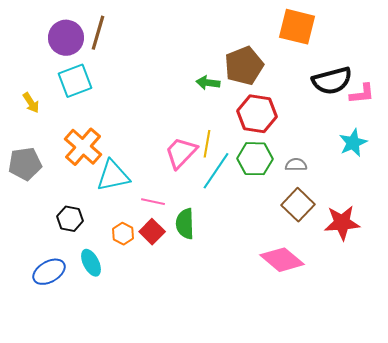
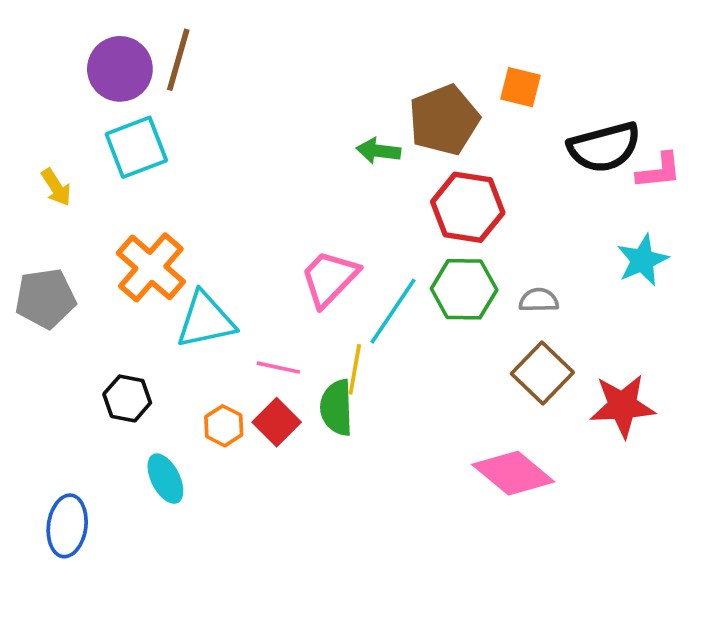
orange square: (297, 27) -> (521, 87), moved, size x0.6
yellow line: (207, 144) -> (355, 369), moved
blue ellipse: (49, 272) -> (67, 526), moved, turned -52

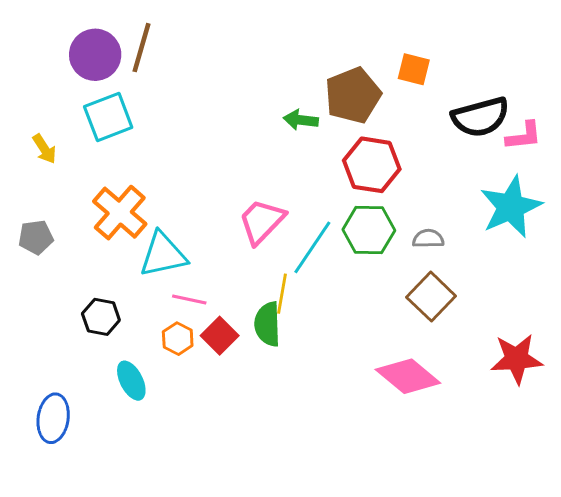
cyan star: (643, 260) -> (511, 207), size x1.5
gray pentagon: (45, 298) -> (36, 237), size x0.7
pink line: (278, 368) -> (189, 300), moved
red star: (622, 406) -> (517, 359), moved

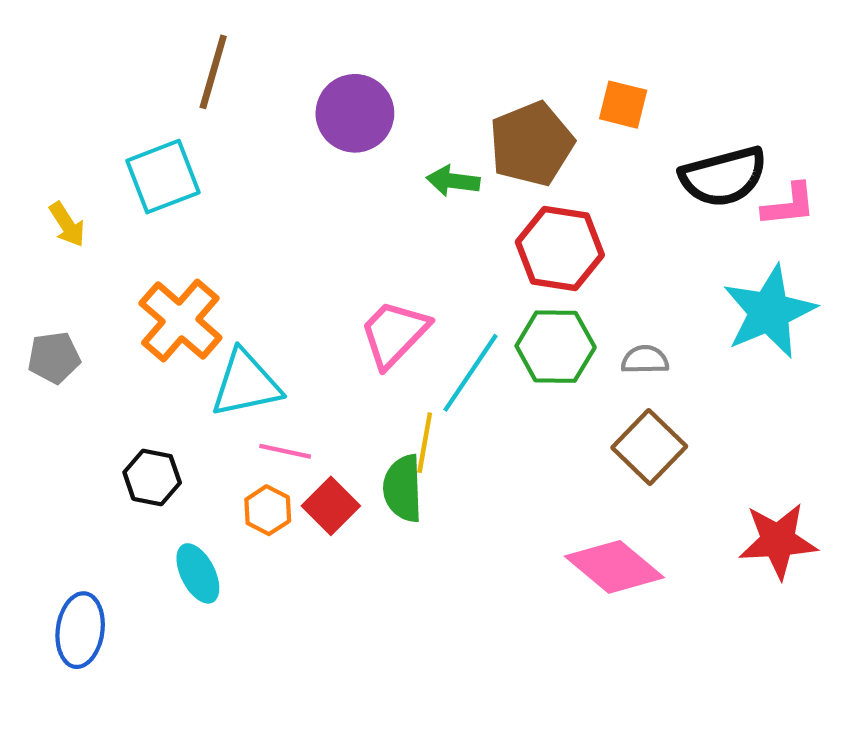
purple circle: (95, 55) -> (355, 113), moved

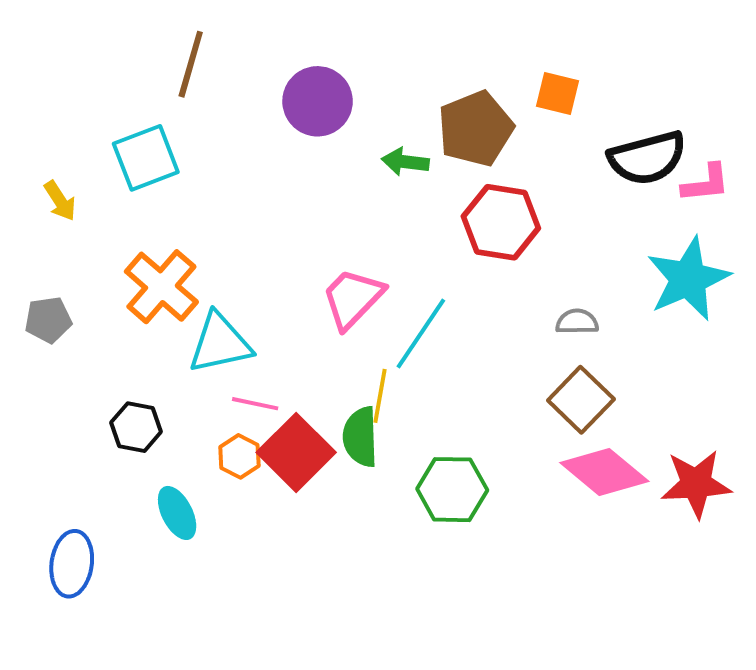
green hexagon: (556, 347) -> (452, 490), moved
red square: (331, 506) -> (296, 452), size x1.5
pink diamond: (614, 567) -> (604, 472), moved

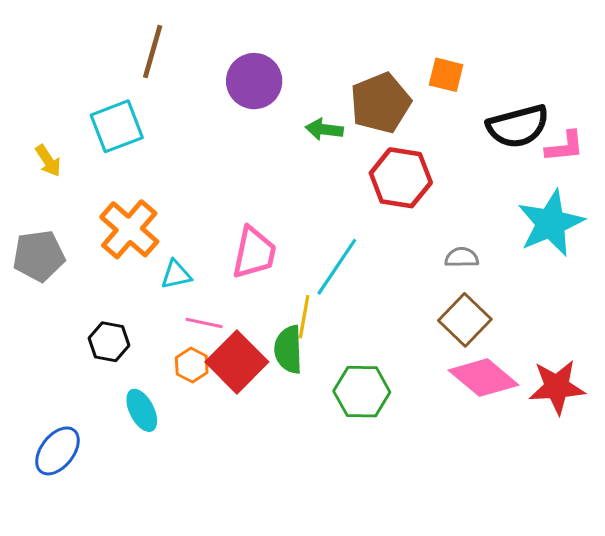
pink trapezoid: (353, 298) -> (254, 253), moved, turned 148
gray pentagon: (48, 320) -> (39, 256), size x1.4
cyan triangle: (220, 343) -> (176, 275), size x0.6
blue ellipse: (72, 564) -> (57, 451), turned 30

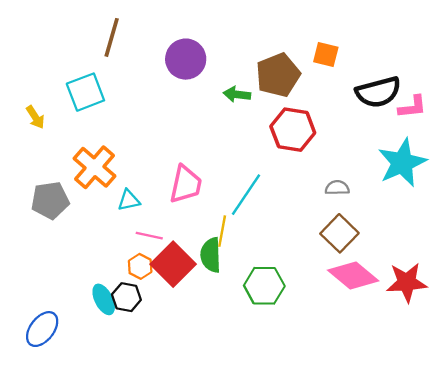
gray pentagon: (39, 256) -> (50, 200), moved
black hexagon: (109, 342) -> (126, 297), moved

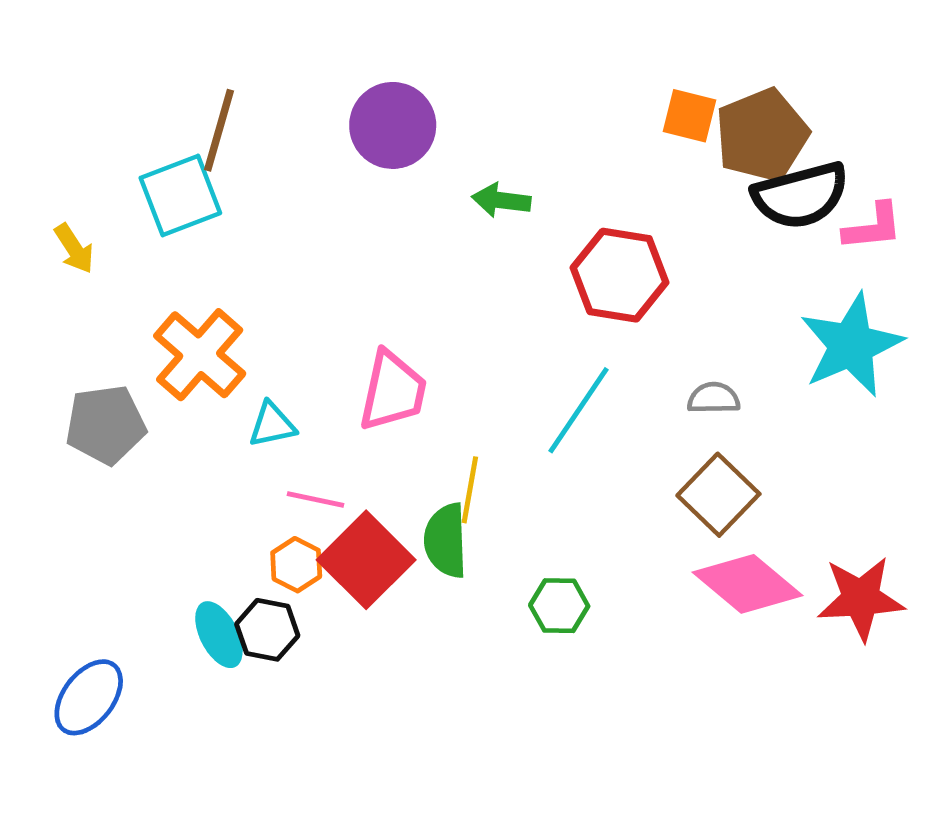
brown line: (112, 37) -> (219, 130), moved
brown pentagon: (278, 75) -> (762, 135), moved
cyan line: (246, 195) -> (578, 410), moved
green hexagon: (264, 286) -> (559, 606), size x0.7

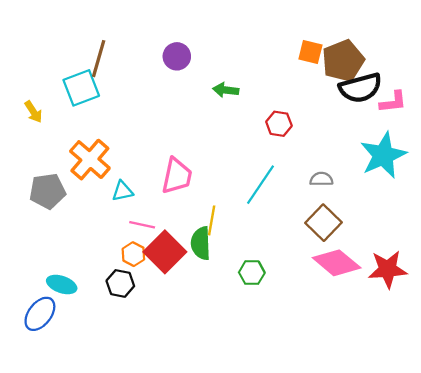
purple circle: (393, 125) -> (177, 56), size x0.7
red hexagon: (620, 275) -> (279, 124), size x0.6
cyan ellipse: (219, 635) -> (62, 285), moved, turned -44

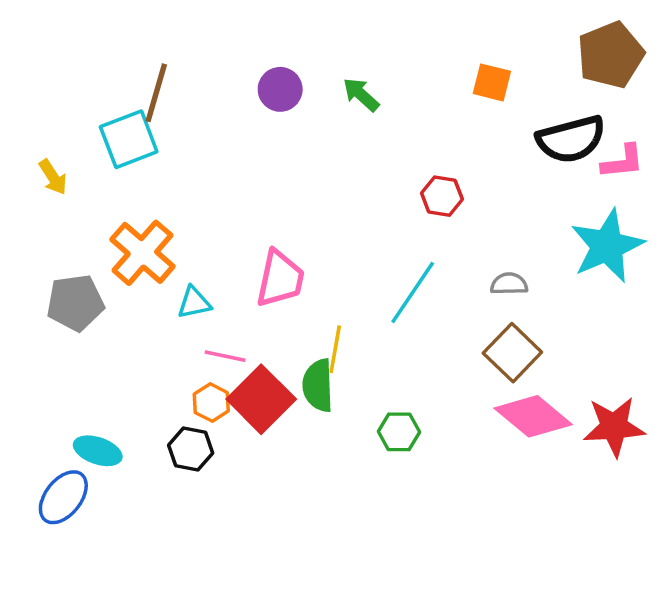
brown pentagon: (343, 61) -> (611, 55), moved
green arrow: (226, 90) -> (361, 95), moved, turned 35

